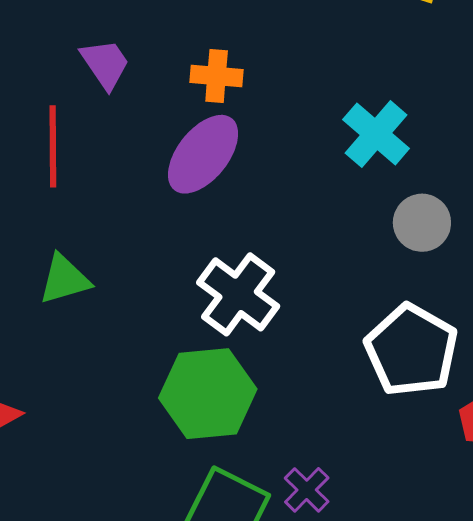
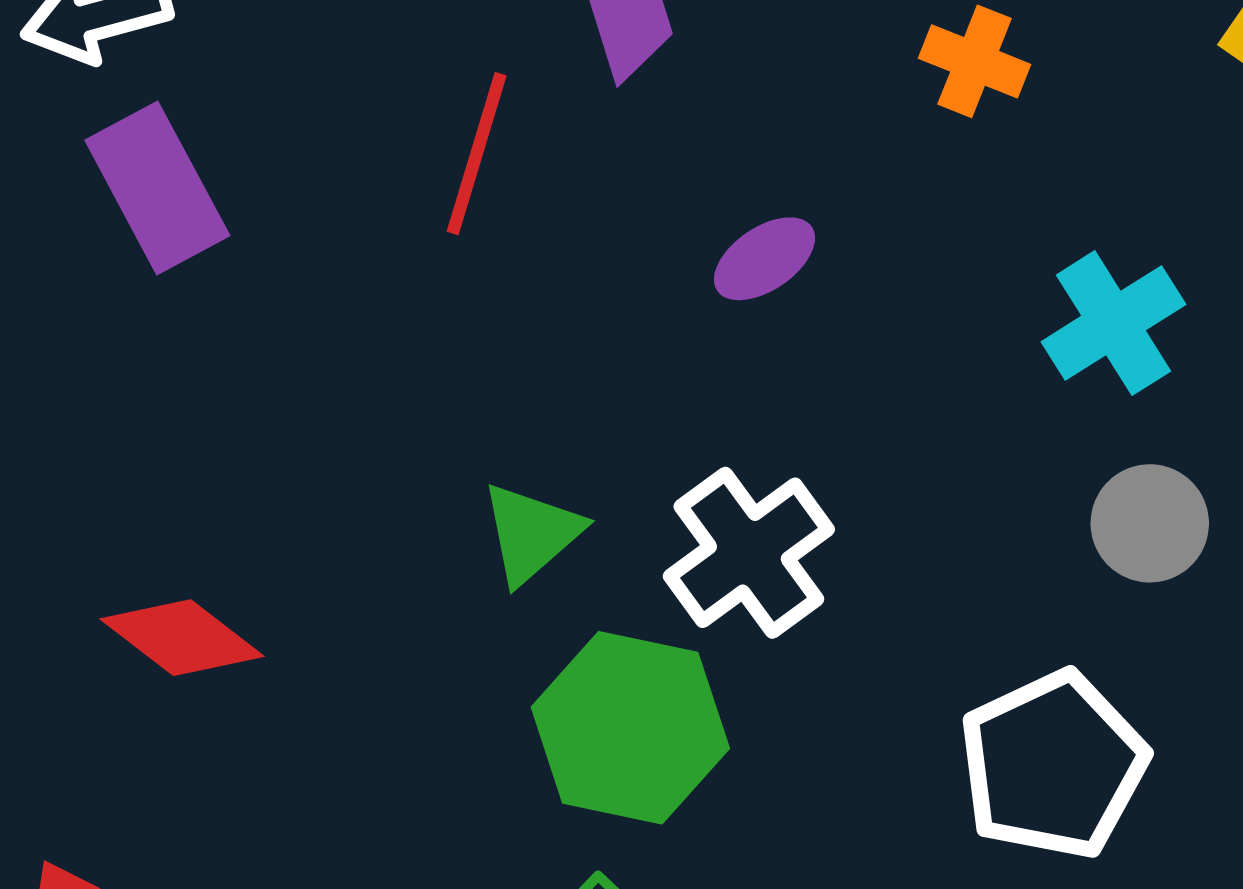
orange cross: (217, 76) -> (975, 61), moved
purple ellipse: (203, 154) -> (764, 259), size x0.6
green triangle: (64, 279) -> (532, 533), moved, turned -42

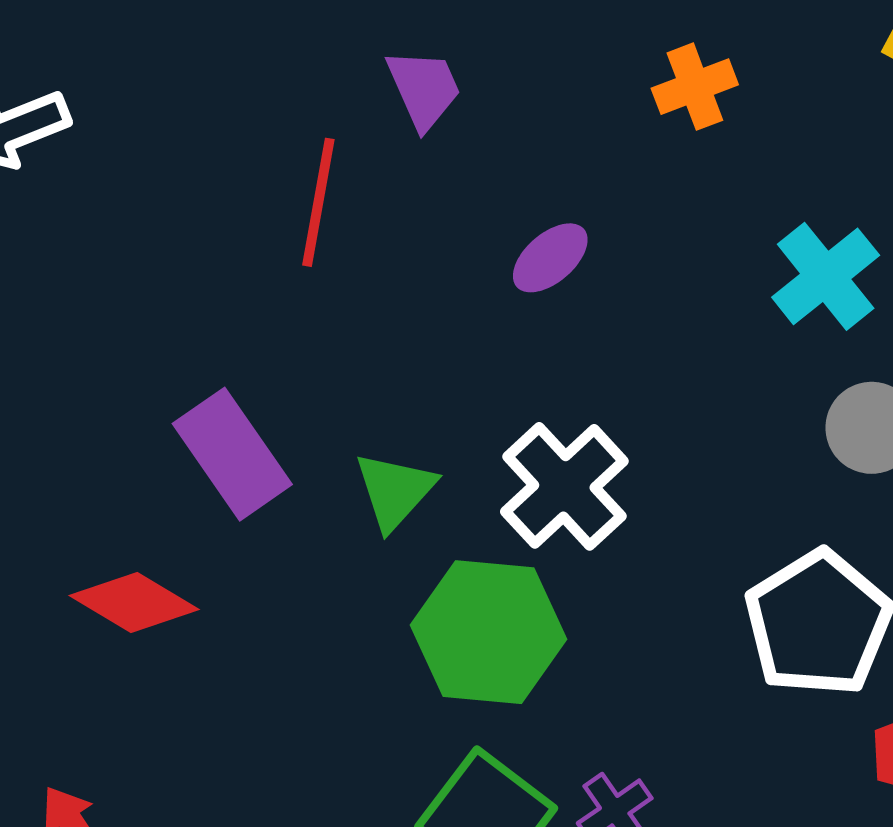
orange cross: (975, 61) -> (695, 87), turned -36
purple rectangle: (157, 188) -> (232, 454), moved

